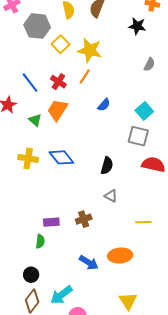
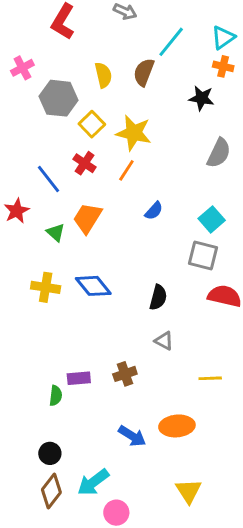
gray semicircle: (149, 64) -> (219, 153), size x1.5
red cross: (58, 82) -> (85, 163), moved
green semicircle: (40, 241) -> (56, 396), moved

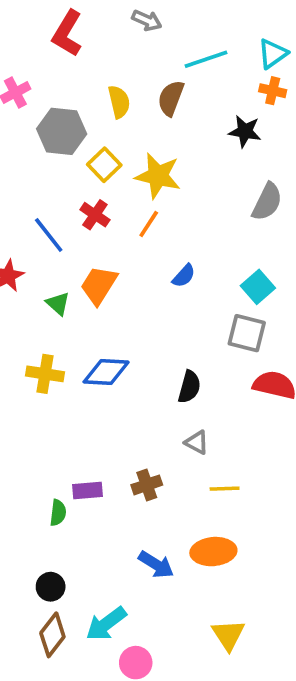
cyan line: (171, 42) -> (206, 59), turned 32
blue diamond: (93, 286) -> (106, 372), turned -48
yellow line: (210, 378) -> (225, 489), moved

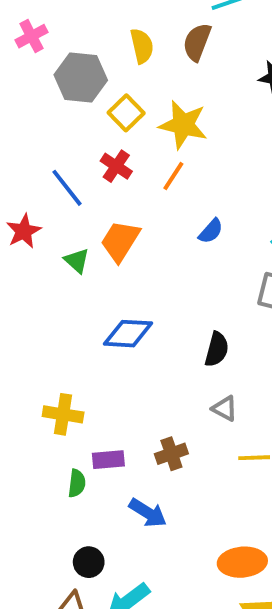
yellow cross: (45, 374) -> (63, 414), moved
orange ellipse: (213, 552) -> (242, 562), moved
blue arrow: (156, 565) -> (148, 513), moved
black circle: (51, 587) -> (89, 562), moved

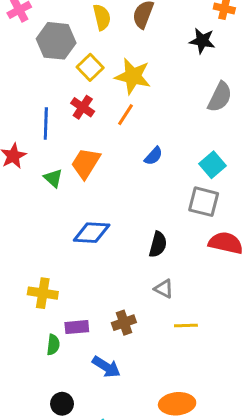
blue line: (67, 188) -> (46, 123), turned 40

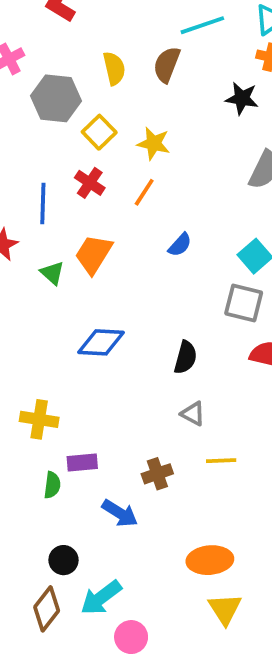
yellow star: (133, 76) -> (154, 143), size x0.7
brown cross: (124, 323) -> (157, 474), moved

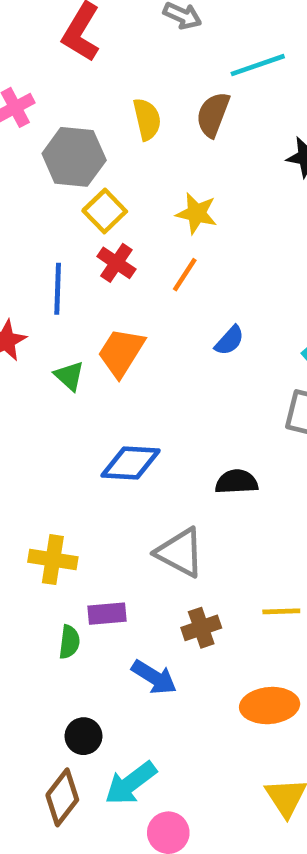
yellow square: (99, 132) -> (105, 211), moved
black semicircle: (185, 357) -> (237, 482), turned -108
gray triangle: (193, 414) -> (180, 552), moved, size x1.6
orange ellipse: (210, 560) -> (270, 706), moved

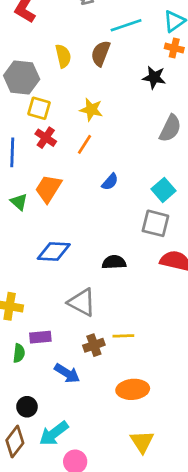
yellow square: (105, 211) -> (39, 108), turned -30
yellow line: (281, 611) -> (123, 336), moved

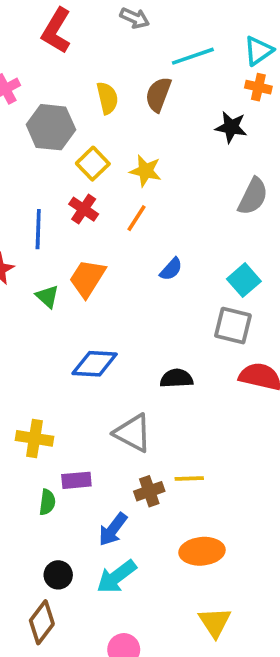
yellow square: (39, 108) -> (93, 164), moved, turned 30
blue arrow: (67, 373) -> (113, 529), turned 95
cyan arrow: (54, 434) -> (116, 577), moved

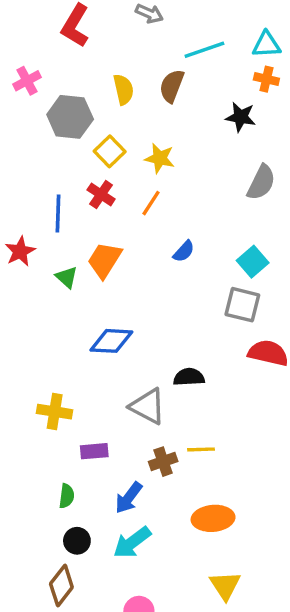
cyan triangle: (258, 51) -> (266, 45), turned 32
black semicircle: (177, 378) -> (189, 377), moved
green semicircle: (47, 502) -> (67, 496), moved

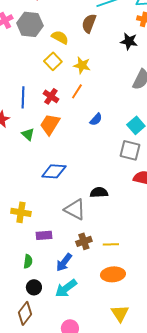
yellow semicircle: (123, 89) -> (60, 37), moved, turned -48
gray hexagon: (70, 117) -> (30, 24), moved
red cross: (101, 194) -> (51, 96), moved
yellow line: (201, 449) -> (111, 244), moved

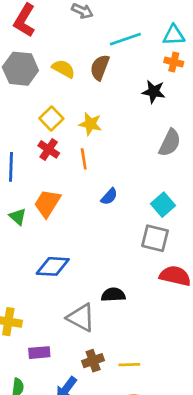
yellow semicircle: (60, 37) -> (63, 69), moved
orange line: (77, 91) -> (84, 159), turned -42
red cross: (51, 96) -> (49, 149), moved

